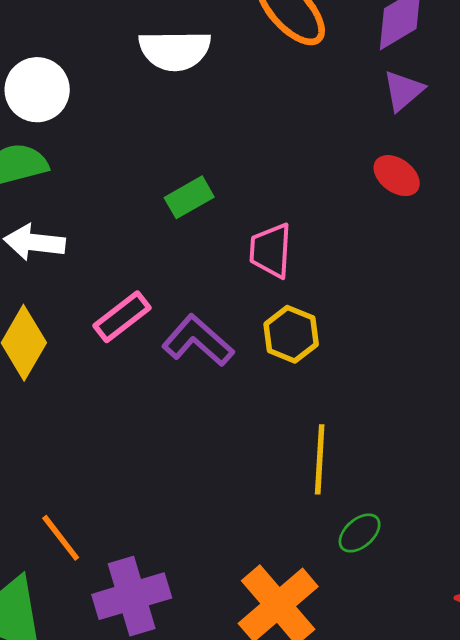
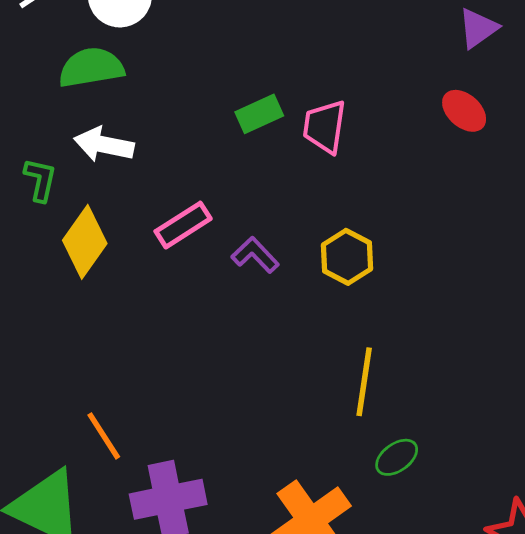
pink trapezoid: (271, 251) -> (325, 127), moved
purple L-shape: (198, 341) -> (255, 255), size x0.7

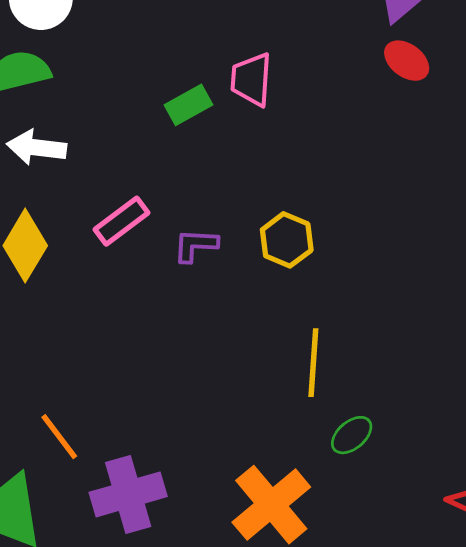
red ellipse: (464, 111) -> (407, 61), moved
pink trapezoid: (325, 127) -> (251, 79), moved
purple L-shape: (255, 255) -> (195, 245), turned -39

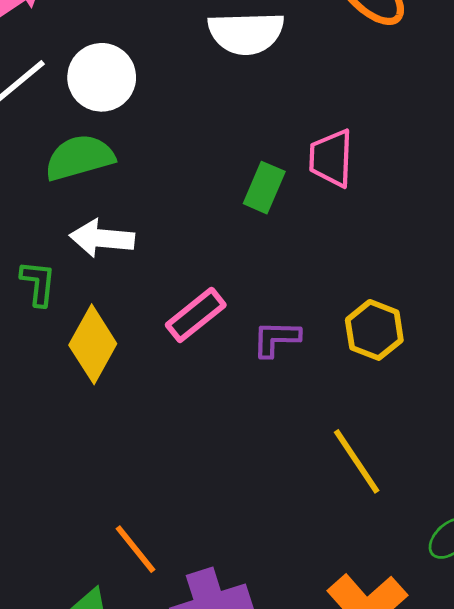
green rectangle: (188, 105) -> (264, 188), turned -36
yellow line: (313, 363) -> (357, 461), moved, turned -36

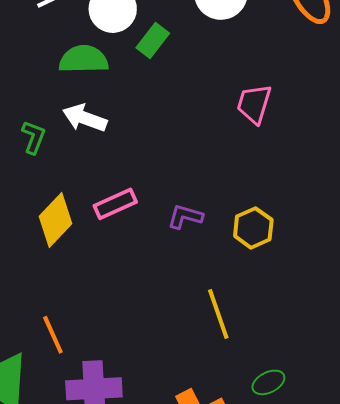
green rectangle: (264, 188) -> (153, 41), moved
pink rectangle: (196, 315) -> (115, 204), moved
yellow diamond: (93, 344) -> (56, 220), moved

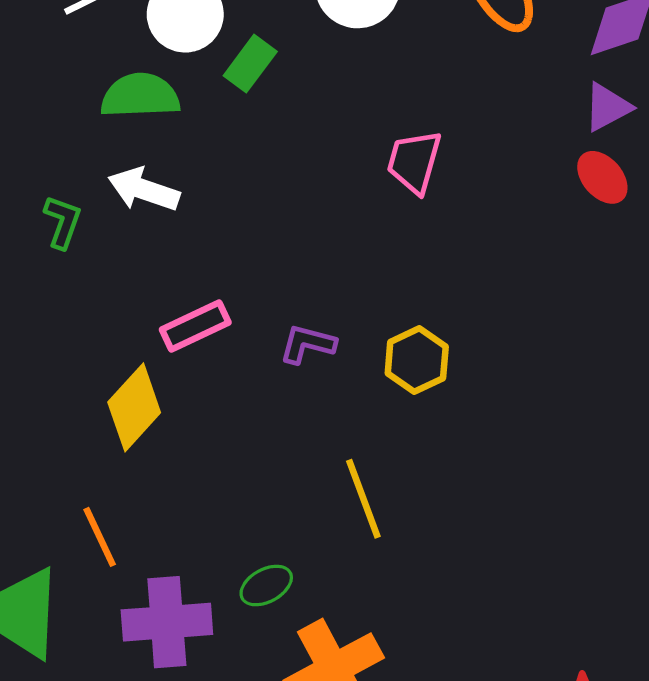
yellow diamond: (56, 220) -> (134, 407), moved
green ellipse: (268, 382) -> (266, 586), moved

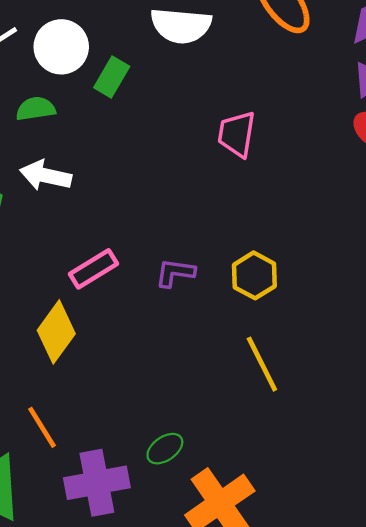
green semicircle: (140, 96) -> (36, 109), size x0.7
yellow line: (363, 499) -> (262, 364), moved

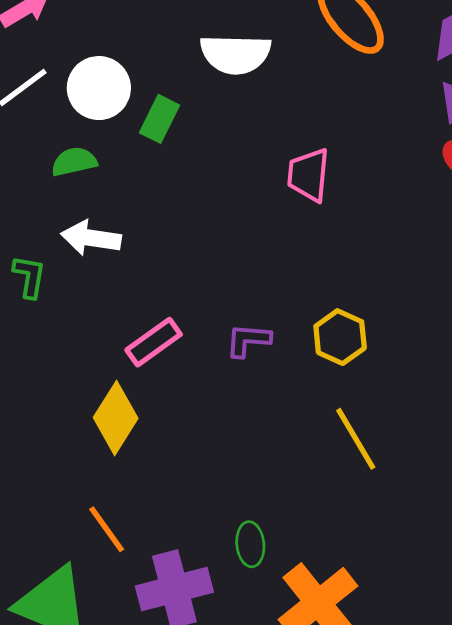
green ellipse: (165, 449) -> (250, 544), turned -57

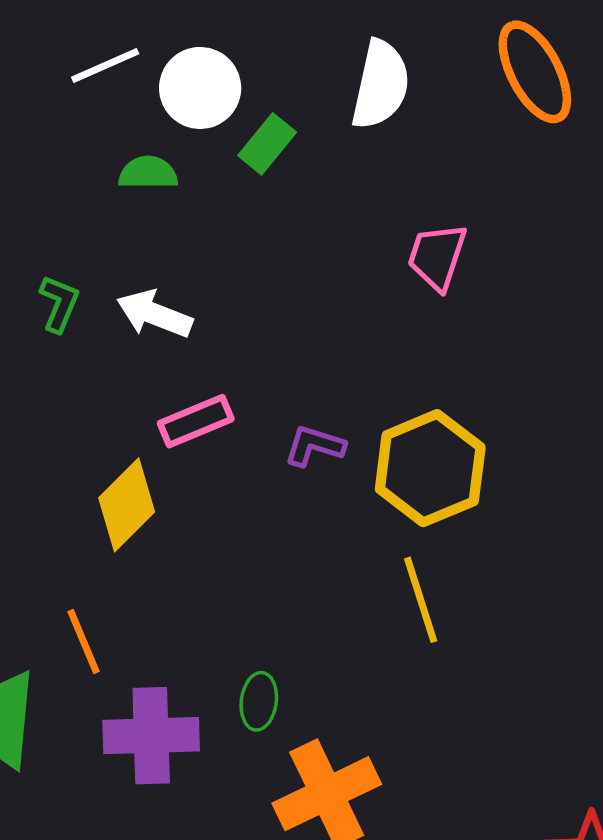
white semicircle: (235, 54) -> (381, 85), turned -92
white arrow: (91, 238) -> (154, 314), moved
yellow hexagon: (340, 337) -> (430, 468), size x1.6

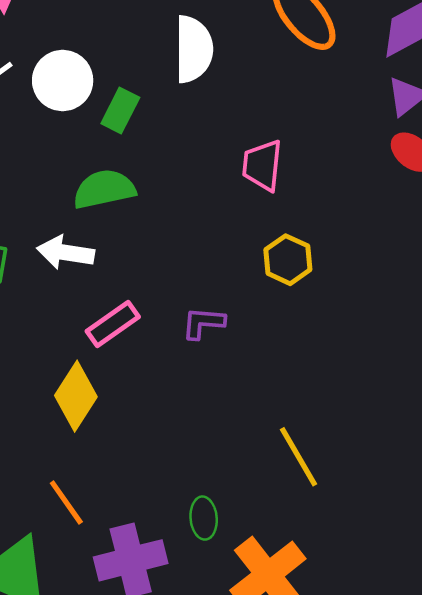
green semicircle: (148, 173) -> (104, 189), moved, size x1.4
yellow hexagon: (430, 468) -> (288, 260), moved, size x0.6
yellow line: (421, 600) -> (299, 457), moved

